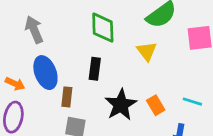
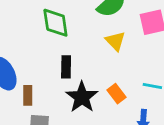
yellow triangle: (147, 51) -> (115, 41), moved
black rectangle: (95, 69) -> (66, 67), moved

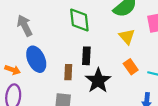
orange rectangle: (116, 94) -> (131, 67), moved
brown rectangle: (28, 95) -> (68, 72), moved

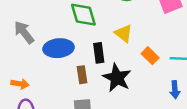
yellow triangle: (127, 37) -> (123, 33), moved
blue ellipse: (36, 59) -> (58, 48), moved, turned -60

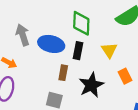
gray arrow: (24, 32) -> (23, 35), moved
black rectangle: (99, 53) -> (78, 51), moved

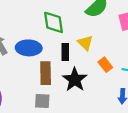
black rectangle: (78, 51) -> (65, 52), moved
brown rectangle: (63, 73) -> (46, 73), size x1.5

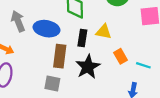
yellow triangle: (85, 43) -> (104, 32), turned -42

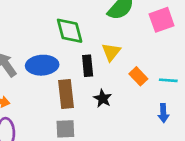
yellow triangle: (104, 32) -> (111, 52), turned -49
black star: (88, 67) -> (103, 98), size x0.6

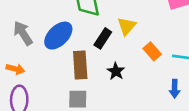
blue ellipse: (42, 65) -> (58, 36), turned -44
black rectangle: (88, 66) -> (103, 38), turned 36

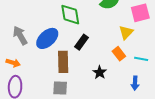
yellow triangle: (127, 26) -> (126, 32), moved
black star: (116, 71) -> (100, 72), moved

